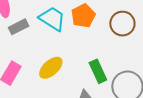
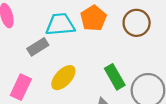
cyan trapezoid: (52, 19) -> (60, 24), turned -32
gray rectangle: (19, 27) -> (38, 47), moved

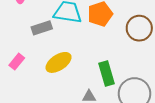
pink rectangle: (21, 87) -> (17, 62), size x0.7

